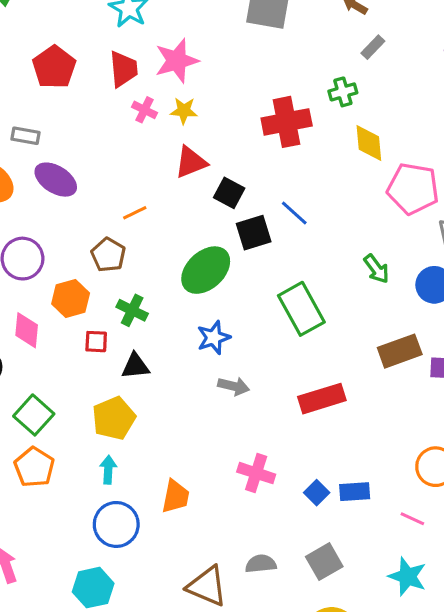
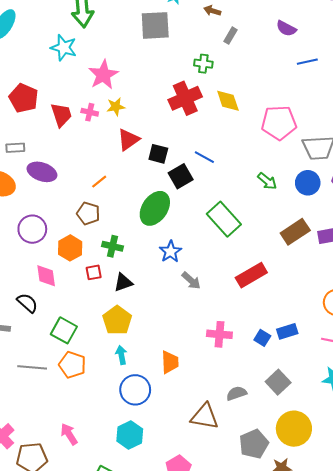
red trapezoid: (123, 69) -> (61, 115), moved
green cross: (343, 92) -> (203, 64), moved, turned 36
yellow diamond: (369, 143) -> (228, 101), moved
gray arrow: (234, 386) -> (191, 281), turned 42

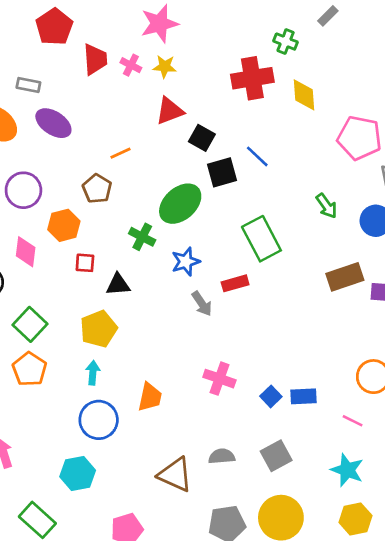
green cross: (113, 246) -> (142, 237), moved
red rectangle: (251, 275) -> (235, 283), moved, size x0.7

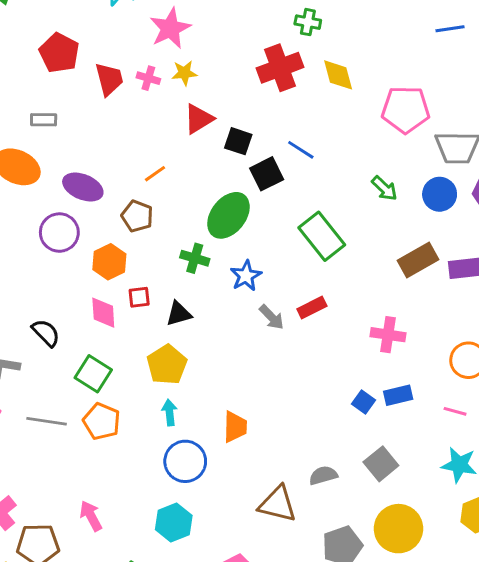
purple ellipse: (53, 123) -> (83, 187), moved
pink diamond: (26, 252) -> (103, 313), moved
red rectangle: (235, 283) -> (312, 308), moved
pink cross: (219, 379) -> (388, 335), moved

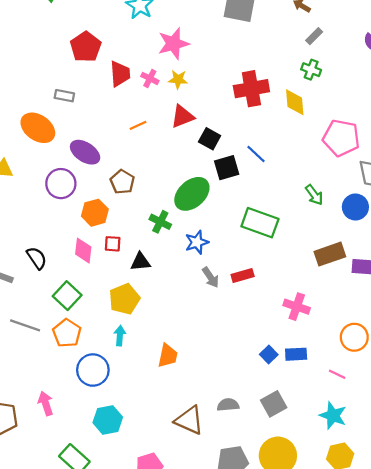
green cross: (308, 22) -> (311, 70), moved
orange line: (155, 174) -> (138, 125), moved
green rectangle: (322, 236) -> (260, 223), turned -42
blue circle: (185, 461) -> (93, 370), moved

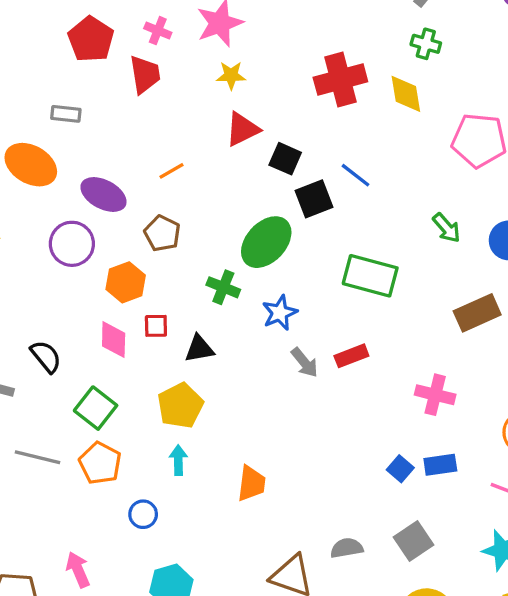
pink cross: (150, 78) -> (158, 31), moved
orange line: (138, 125) -> (171, 171), moved
blue circle: (93, 370) -> (143, 514), size x0.6

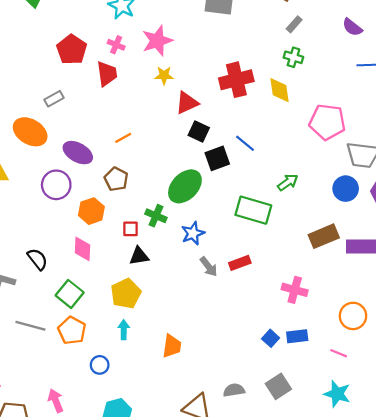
gray rectangle: (66, 114) -> (54, 99), turned -36
red triangle: (242, 129) -> (187, 103), moved
green arrow: (447, 228) -> (288, 182), moved, turned -85
red square: (156, 326) -> (131, 229), moved

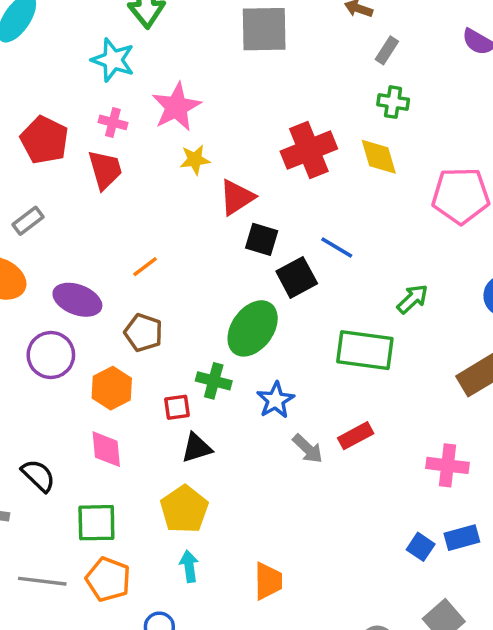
green square: (70, 294) -> (96, 523), turned -32

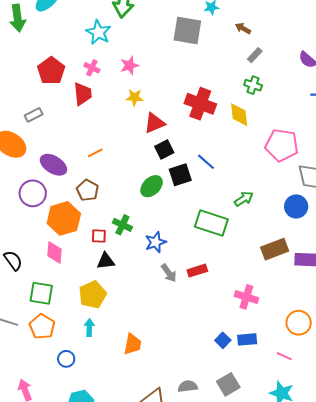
pink star: (176, 107) -> (129, 65), size x0.7
red cross: (309, 150) -> (200, 104), turned 32
black square: (262, 239) -> (164, 150), turned 36
green ellipse: (253, 328) -> (152, 186), moved, size x0.7
orange hexagon: (112, 388) -> (64, 218), size x1.4

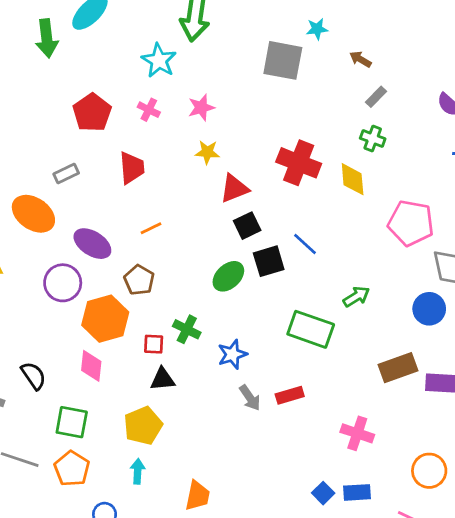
red trapezoid: (83, 94) -> (132, 168), moved

